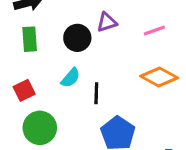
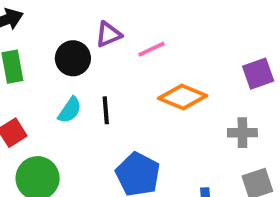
pink line: (154, 30) -> (152, 49), moved
black line: (96, 93) -> (106, 110), moved

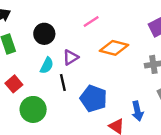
purple triangle: (108, 34) -> (71, 57), moved
black line: (106, 110) -> (63, 83), moved

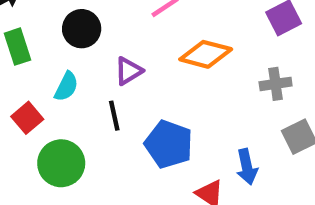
cyan semicircle: (47, 65) -> (66, 87), moved

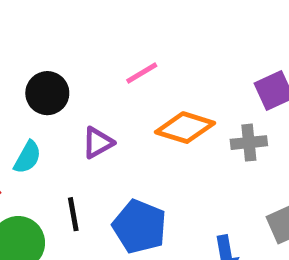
gray cross: (276, 84) -> (249, 143), moved
black line: (114, 116) -> (73, 214), moved

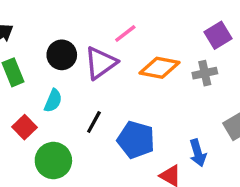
purple triangle: (98, 143) -> (101, 63), moved, size x1.5
black line: (73, 214) -> (94, 122), moved, turned 45

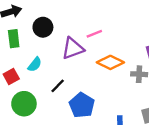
black circle: (62, 55) -> (43, 27), moved

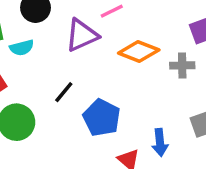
cyan semicircle: (35, 64) -> (22, 48), moved, turned 42

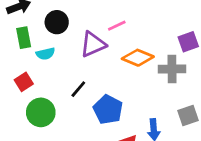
gray cross: (182, 65) -> (172, 69), size x1.4

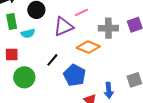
orange diamond: (138, 58) -> (88, 47), moved
gray cross: (172, 69) -> (108, 28), moved
red square: (24, 82) -> (12, 55), turned 32

